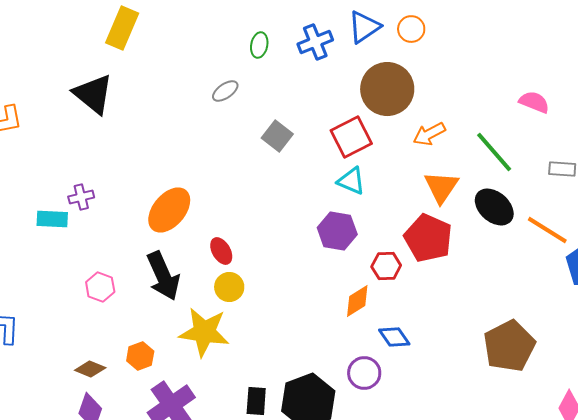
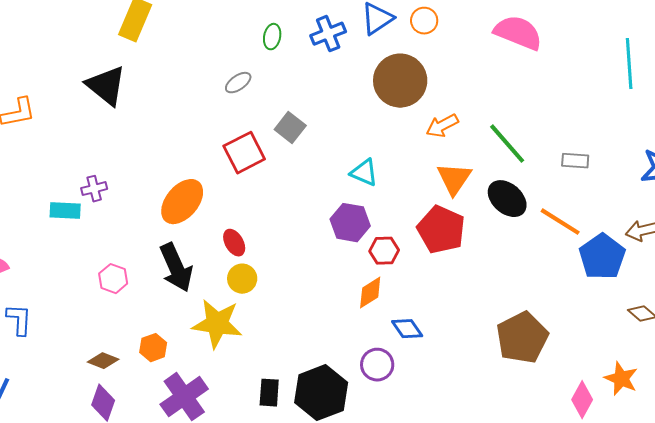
pink semicircle: (534, 102) -> (518, 33), moved, size x1.6
red square: (351, 137) -> (244, 153), moved
red hexagon: (386, 266) -> (384, 251), moved

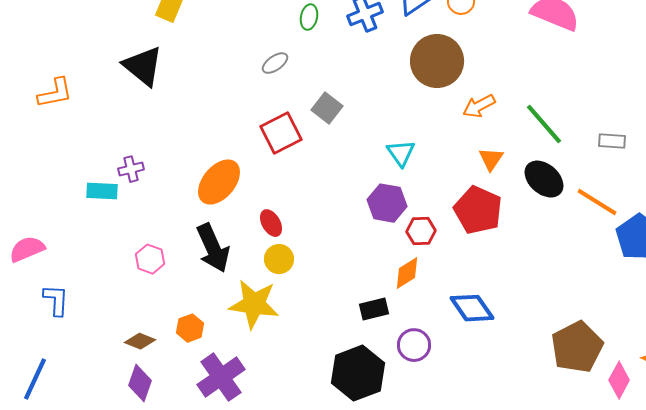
cyan triangle: (364, 173) -> (401, 153), turned 32
orange triangle: (454, 179) -> (491, 159), size x0.7
blue diamond: (407, 329) -> (472, 308), moved, size x1.4
brown pentagon: (522, 338) -> (577, 347), moved
black rectangle: (269, 393) -> (374, 309), moved, turned 72

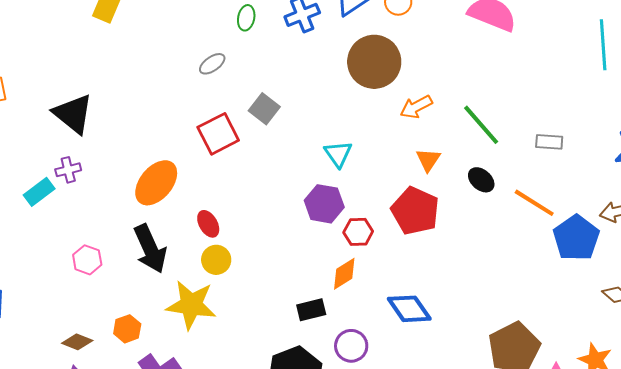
black triangle: (143, 66) -> (73, 114), moved
black ellipse: (544, 179) -> (481, 180), size x0.7
cyan rectangle: (102, 191) -> (39, 192), turned -40

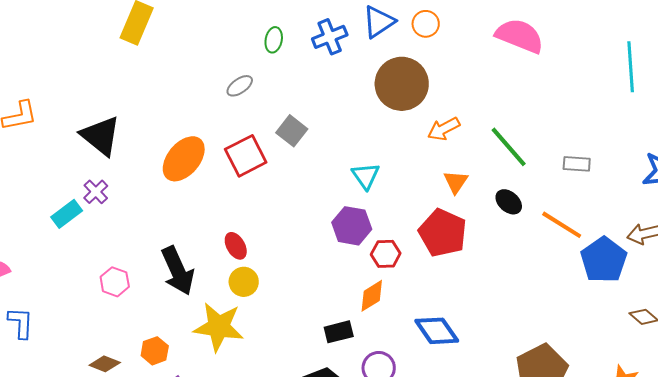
purple cross: (68, 170) -> (96, 192), turned -30
orange ellipse: (156, 183) -> (184, 159), moved

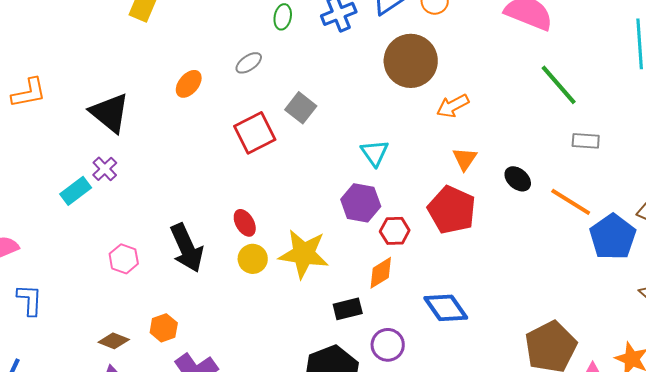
green line: (509, 147) -> (559, 85), moved
orange ellipse: (184, 159) -> (189, 84), moved, size x0.6
yellow star: (219, 327) -> (304, 254), moved

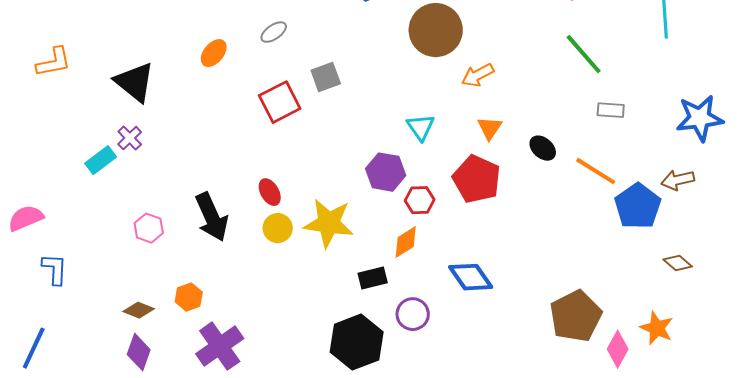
gray square: (301, 108) -> (326, 77), turned 32
cyan triangle: (375, 153) -> (421, 127), moved

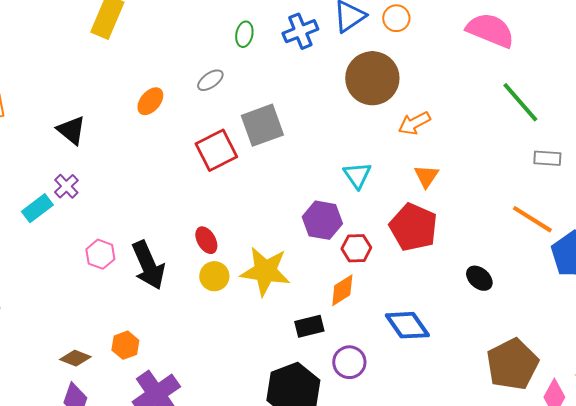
gray square: (326, 77) -> (262, 125), size x1.4
black triangle: (135, 82) -> (71, 130), size x0.7
black ellipse: (543, 148) -> (479, 278), moved
pink hexagon: (149, 228) -> (100, 254), moved

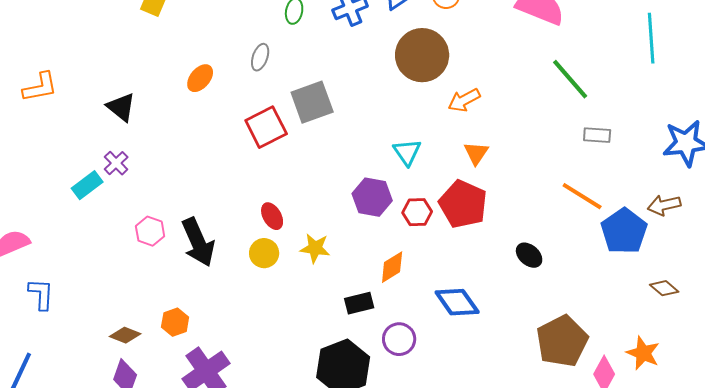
gray ellipse: (210, 80) -> (260, 57), turned -36
red ellipse: (206, 240) -> (272, 216), moved
red hexagon: (356, 248) -> (417, 212), moved
yellow star: (265, 271) -> (315, 248), size x0.6

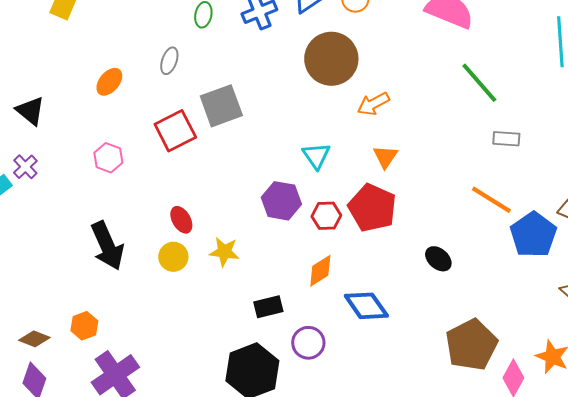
pink hexagon: (150, 231) -> (108, 158), moved
orange diamond: (392, 267) -> (320, 271), moved

